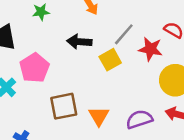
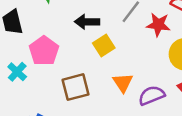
yellow square: (110, 60) -> (104, 45), moved
orange triangle: (99, 116) -> (123, 83), moved

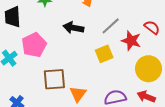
yellow square: (104, 45) -> (104, 54), moved
orange triangle: (123, 83) -> (78, 94), moved

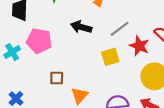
pink pentagon: (34, 45) -> (39, 41), turned 30
brown square: (54, 79) -> (57, 78), size x0.6

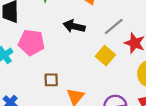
yellow square: (110, 57) -> (105, 56), turned -30

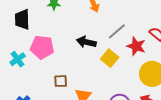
black arrow: (74, 26) -> (86, 42), moved

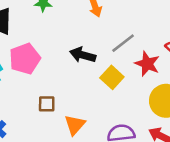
pink pentagon: (42, 47) -> (25, 59), turned -30

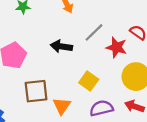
yellow square: (112, 77) -> (89, 81), moved
brown square: (47, 104) -> (36, 91), size x1.6

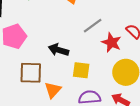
black arrow: (61, 46) -> (58, 50), moved
yellow square: (89, 81) -> (81, 70), turned -36

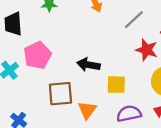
gray line: (93, 26) -> (134, 20), moved

